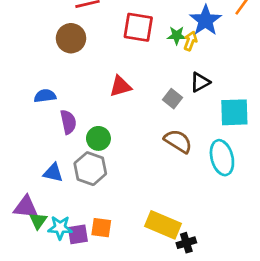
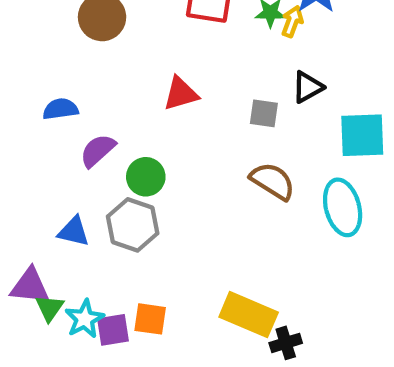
gray square: (173, 99) -> (264, 113), turned -30
purple semicircle: (68, 122) -> (98, 151), turned -120
cyan star: (60, 228) -> (85, 319), turned -30

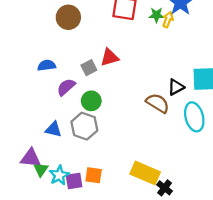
black triangle: (308, 87) -> (176, 87), moved
gray square: (264, 113) -> (89, 68), moved, turned -35
black cross: (286, 343) -> (165, 188), turned -35

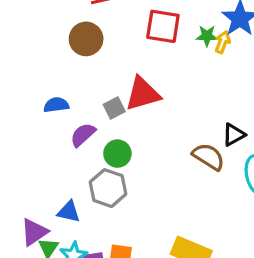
red triangle: (110, 57) -> (143, 94), size x1.4
blue triangle: (53, 129) -> (69, 212), moved
purple triangle: (31, 158) -> (34, 232), turned -40

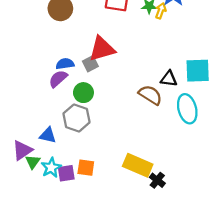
blue semicircle: (56, 105) -> (65, 64), moved
gray square: (114, 108) -> (90, 64), moved
black triangle: (234, 135) -> (169, 79), turned 36

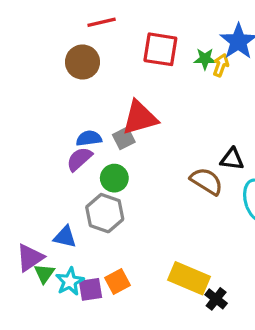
orange square: (86, 168) -> (117, 281), turned -36

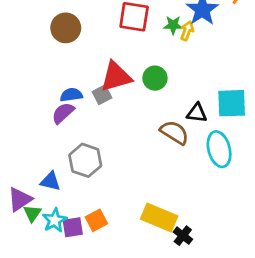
green circle: (114, 178) -> (155, 78), moved

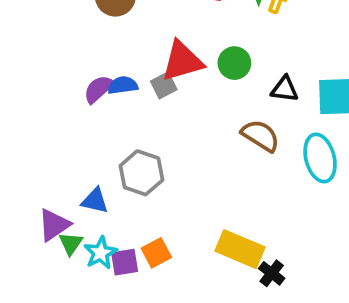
purple semicircle: (63, 113) -> (99, 89), moved
black triangle: (197, 113) -> (285, 89), moved

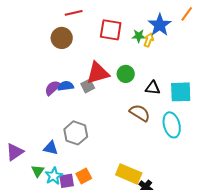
purple triangle: (54, 225) -> (15, 152), moved

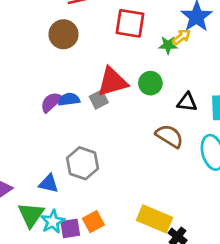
green star: (139, 36) -> (168, 45), moved
yellow arrow: (149, 40) -> (182, 37), turned 32
green triangle: (38, 171) -> (31, 215), size x1.5

